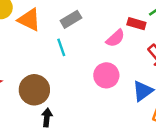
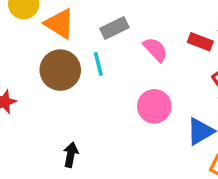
pink semicircle: (115, 38) -> (155, 50), moved, turned -96
brown circle: (34, 90) -> (60, 70), moved

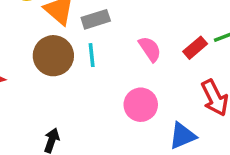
gray rectangle: (114, 28) -> (96, 19), moved
red rectangle: (200, 42) -> (195, 48), turned -70

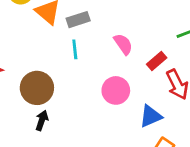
red rectangle: (195, 48) -> (157, 61), moved
brown circle: (53, 56) -> (37, 88), moved

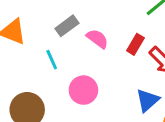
gray rectangle: (78, 20) -> (67, 26), moved
pink circle: (116, 90) -> (83, 90), moved

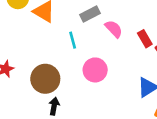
red rectangle: (135, 44) -> (145, 39), turned -70

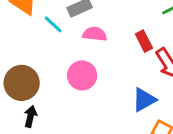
pink semicircle: (114, 29) -> (95, 34), moved, turned -42
cyan line: (73, 40) -> (53, 24), moved, turned -35

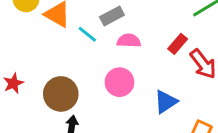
red rectangle: (144, 41) -> (178, 44), turned 72
blue triangle: (144, 100) -> (166, 102), moved

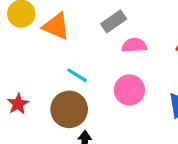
cyan line: (87, 34) -> (77, 75), moved

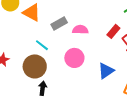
gray rectangle: (114, 21) -> (59, 24), moved

